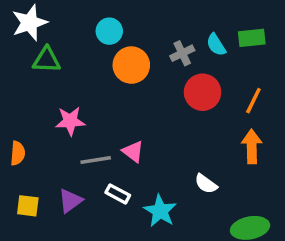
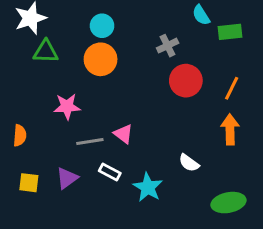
cyan semicircle: (216, 45) -> (201, 15), moved
orange circle: (131, 65) -> (101, 59), moved

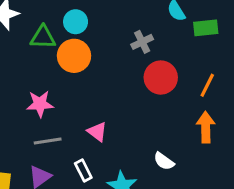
green triangle: (46, 52) -> (43, 37), moved
gray line: (90, 142) -> (48, 141), moved
white rectangle: (110, 172) -> (83, 170), turned 35

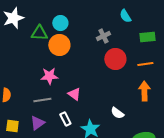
green rectangle: (206, 28) -> (147, 37), moved
orange line: (207, 85) -> (145, 64), turned 56
pink star: (40, 104) -> (49, 76), moved

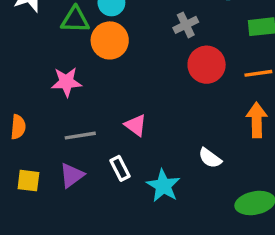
pink star: (49, 76) -> (66, 82), moved

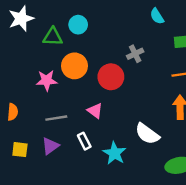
gray cross: (186, 25) -> (135, 54), moved
orange circle: (110, 40) -> (74, 66), moved
red circle: (207, 65) -> (111, 77), moved
white semicircle: (210, 158) -> (147, 134), size x1.5

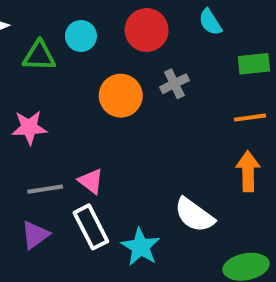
orange circle: (74, 66) -> (121, 96), moved
red circle: (111, 77) -> (147, 30), moved
pink triangle: (95, 111) -> (91, 181), moved
white rectangle: (84, 141) -> (91, 227), size x1.5

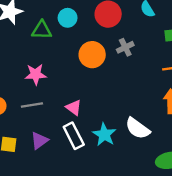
gray line: (45, 189) -> (32, 105), moved
cyan star: (141, 247) -> (104, 135), moved

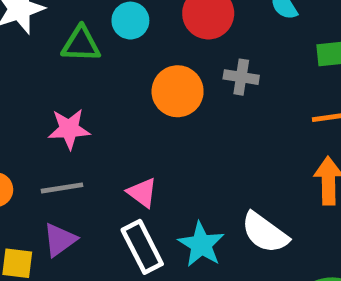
gray cross: (125, 47) -> (241, 77), turned 35
purple triangle: (39, 141) -> (60, 240), moved

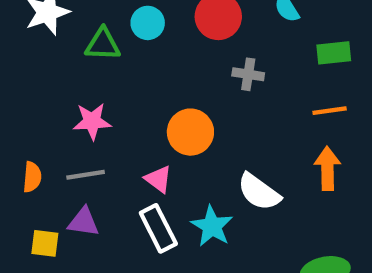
orange circle: (178, 91) -> (190, 132), moved
white semicircle: (265, 233) -> (259, 192), moved
purple triangle: (60, 240) -> (83, 222), turned 44

